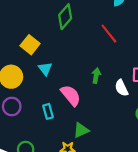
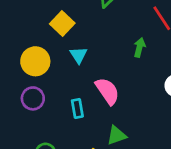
green arrow: (96, 76) -> (139, 47), moved

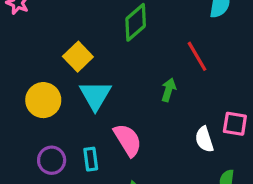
cyan triangle: (79, 55) -> (95, 95), size x1.5
purple circle: (33, 98) -> (52, 160), moved

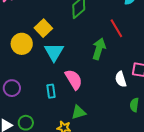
green arrow: (169, 90) -> (99, 49), size x1.5
yellow circle: (43, 100) -> (22, 44), moved
purple circle: (52, 160) -> (12, 88), moved

